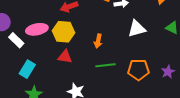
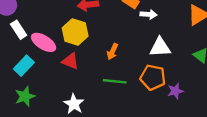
pink ellipse: (37, 29) -> (44, 42), moved, turned 30
orange pentagon: (138, 70) -> (153, 77), moved
purple star: (168, 72) -> (175, 91), moved

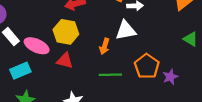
white triangle: (160, 47) -> (126, 30), moved
cyan rectangle: (24, 66) -> (20, 71), turned 30
orange pentagon: (153, 77) -> (147, 66), turned 30

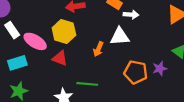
orange pentagon: (147, 66) -> (136, 72), turned -30
green line: (110, 75) -> (87, 84), moved
purple star: (170, 77) -> (160, 68), moved

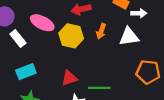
pink ellipse: (35, 41) -> (42, 23), moved
orange arrow: (98, 49) -> (101, 31), moved
red triangle: (60, 58) -> (69, 78), moved, turned -35

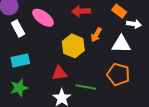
yellow hexagon: (71, 36) -> (73, 46), moved
orange pentagon: (148, 72) -> (118, 74), moved

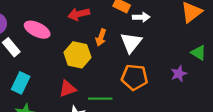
white triangle: (121, 44) -> (131, 43), turned -42
cyan rectangle: (20, 61) -> (21, 83), turned -42

